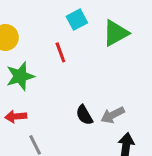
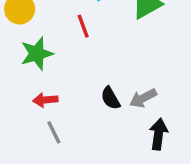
red arrow: (16, 116) -> (45, 100), moved

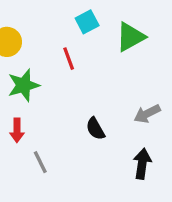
gray arrow: (143, 98) -> (147, 114), moved
red arrow: (45, 100) -> (17, 130), moved, turned -85

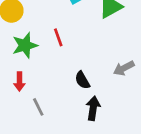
red line: (69, 59) -> (58, 37), moved
black arrow: (142, 164) -> (93, 108), moved

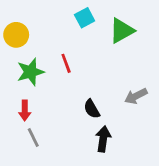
gray line: (38, 107) -> (33, 137), moved

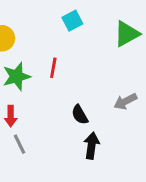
green triangle: (122, 31) -> (127, 34), moved
red line: (66, 63) -> (53, 68), turned 30

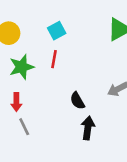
cyan square: (72, 21) -> (57, 31), moved

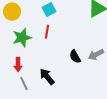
black semicircle: (77, 101) -> (75, 57), moved
black arrow: (88, 128) -> (47, 77), moved, turned -48

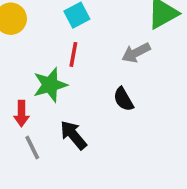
green star: (22, 38) -> (50, 85), moved
gray arrow: (96, 55) -> (136, 53), moved

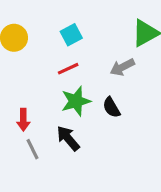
red line: (73, 54) -> (68, 69), turned 55
green star: (50, 85) -> (76, 101), moved

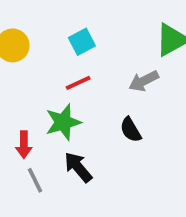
green star: (76, 101) -> (63, 122), moved

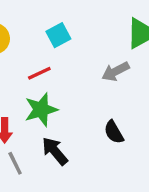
red line: (78, 83) -> (39, 73), moved
black semicircle: (131, 130) -> (114, 132), moved

